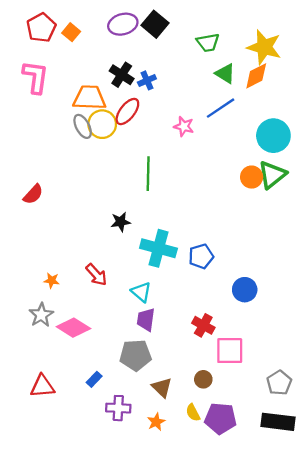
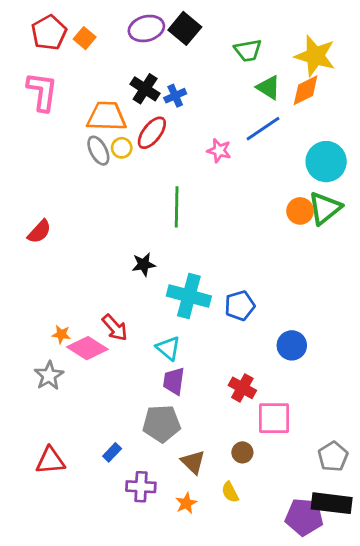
yellow circle: (102, 124) -> (122, 148), size x0.6
pink diamond: (73, 328) -> (87, 348), moved
purple pentagon: (221, 418) -> (304, 517), moved

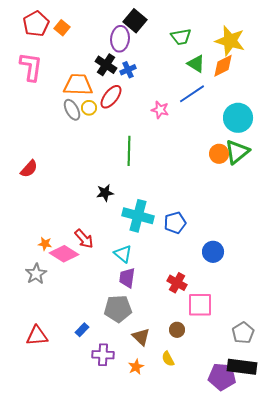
purple ellipse: (146, 28) -> (120, 39), moved, turned -70

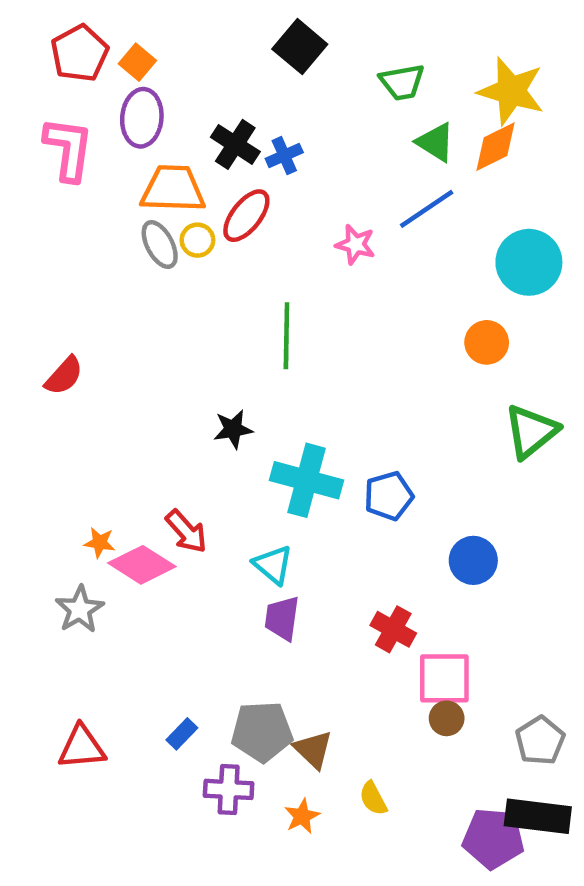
purple ellipse: (120, 39) -> (142, 118), moved
green triangle: (237, 152) -> (531, 431), moved
gray pentagon: (118, 309) -> (262, 732), moved
brown circle: (177, 330) -> (447, 718), moved

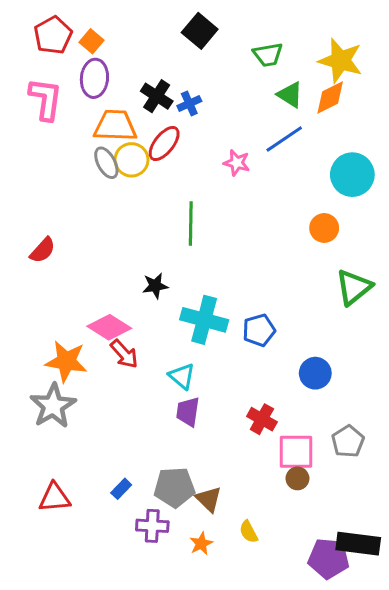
yellow circle: (197, 240) -> (132, 160), size x1.5
orange star: (100, 543) -> (66, 361), size x2.0
pink diamond: (142, 565) -> (109, 327), moved
gray star: (80, 609) -> (53, 406), size x1.4
gray pentagon: (540, 741) -> (348, 441), moved

